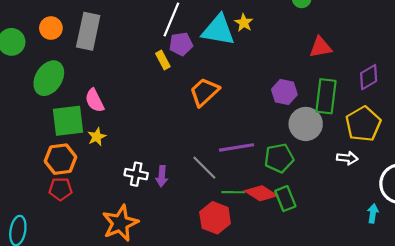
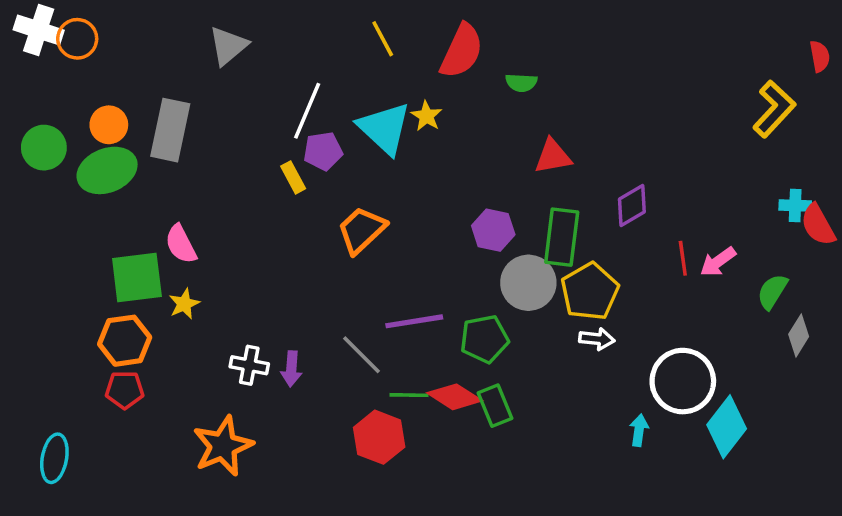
cyan triangle: (218, 30) -> (384, 128), turned 33
green ellipse: (49, 78) -> (107, 170), moved, turned 36
yellow pentagon: (363, 124) -> (590, 292), moved

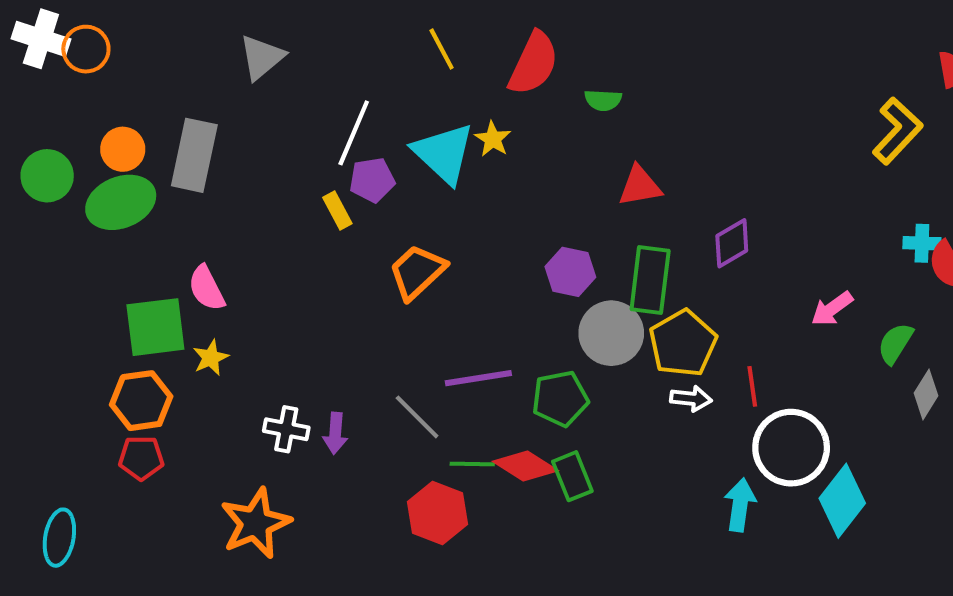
red line: (683, 258) -> (752, 386), moved
cyan arrow: (639, 430) -> (740, 505), size x1.4

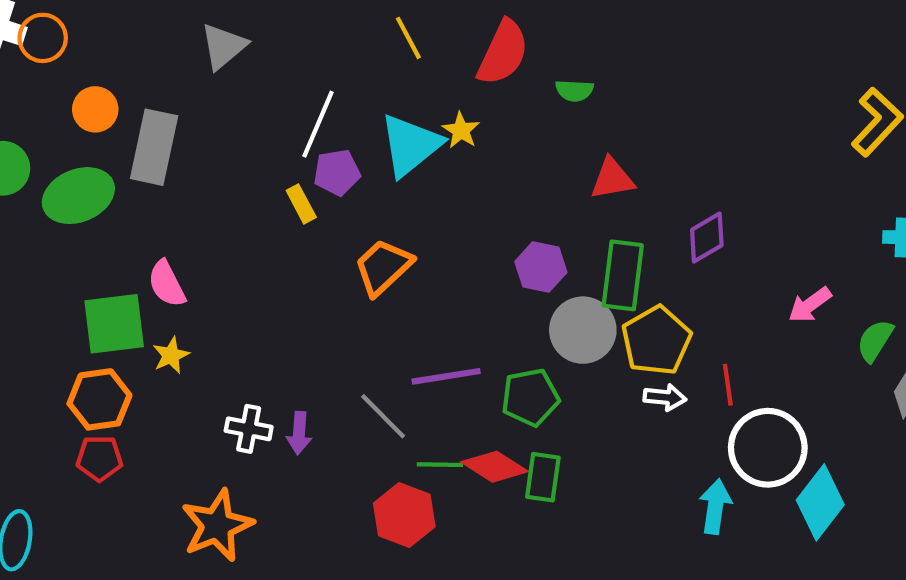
orange circle: (123, 149) -> (95, 109), moved
cyan triangle: (444, 153) -> (410, 145), turned 38
green rectangle: (572, 476) -> (543, 477), turned 30

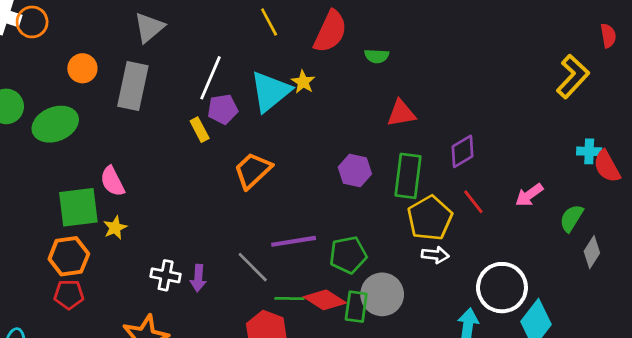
orange circle: (95, 109) -> (82, 68), moved
gray rectangle: (154, 147) -> (133, 86), moved
gray circle: (583, 330) -> (382, 294), moved
red line: (728, 385) -> (473, 202), moved, turned -30

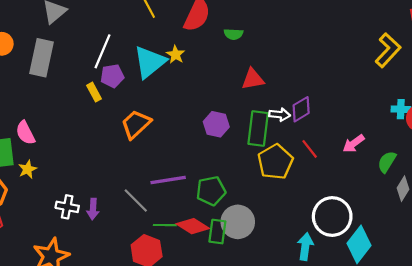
white arrow: (435, 255) -> (280, 115), moved

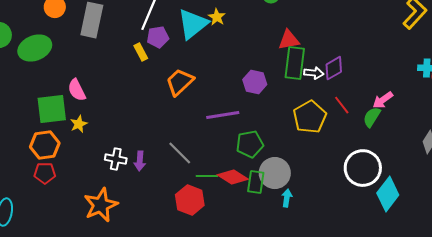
green rectangle: (258, 129) -> (295, 63), moved
green semicircle: (387, 162) -> (372, 117), moved
purple line: (168, 180) -> (223, 115), moved
cyan arrow: (305, 247) -> (287, 198), moved, size x0.7

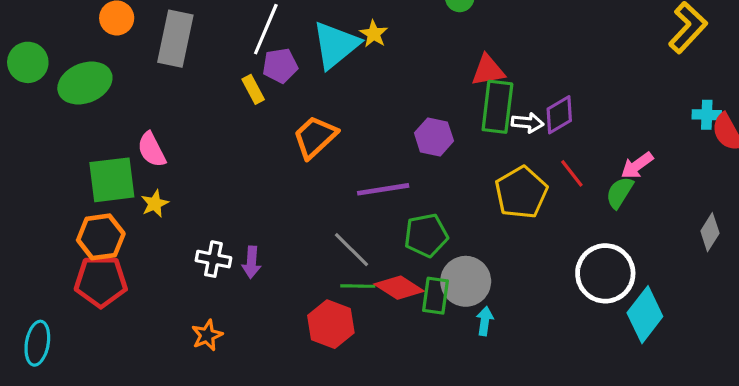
gray line: (180, 153) -> (351, 250), moved
red pentagon: (45, 173) -> (101, 281), size x1.5
orange star: (101, 205) -> (207, 335), moved, size x0.6

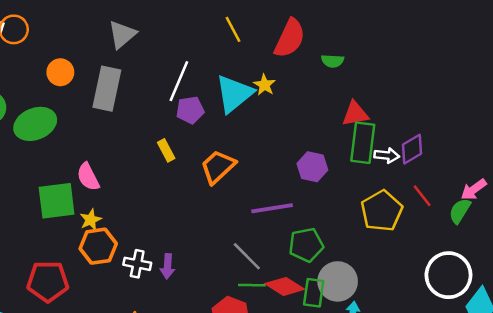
yellow rectangle: (253, 89) -> (166, 150), moved
orange hexagon: (101, 237) -> (98, 246), moved

